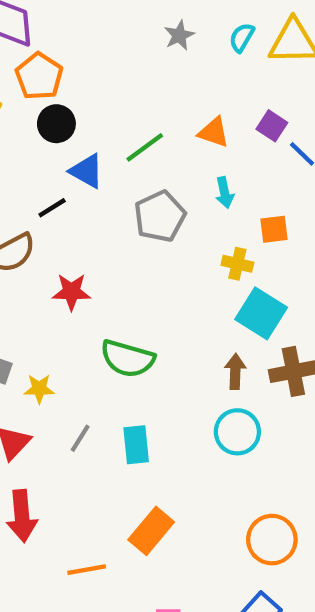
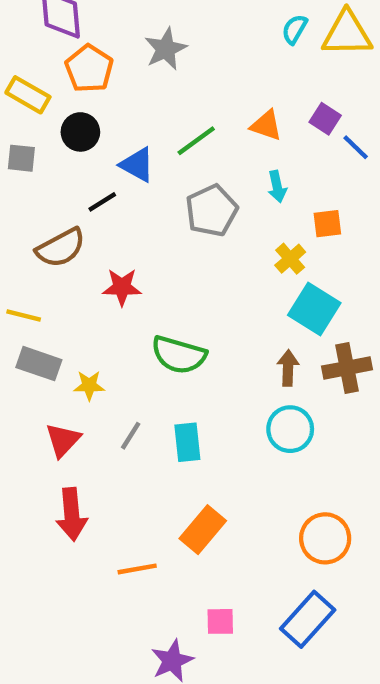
gray star: (179, 35) -> (166, 49), moved, size x1.4
black circle: (56, 124) -> (80, 132), moved
yellow cross: (237, 264) -> (290, 259), turned 36

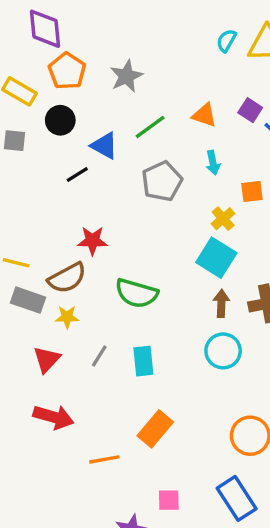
gray star: (166, 49) -> (126, 76), moved
brown semicircle: (61, 248) -> (67, 278), moved
cyan square: (314, 309) -> (216, 258), moved
red arrow: (72, 514) -> (53, 417), turned -69
blue rectangle: (308, 619) -> (237, 498), turned -75

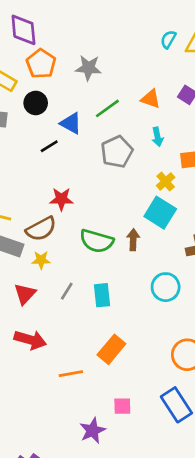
gray star: (126, 76) -> (88, 68), turned 30
brown arrow: (221, 303) -> (133, 240), moved

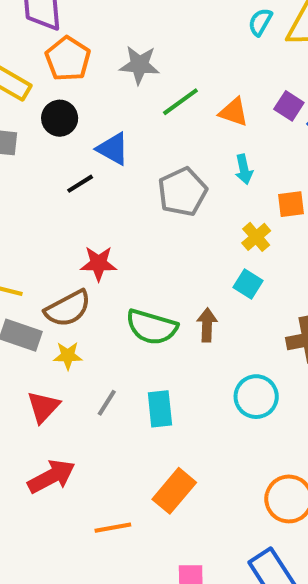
green line: (107, 108) -> (180, 102), moved
cyan square: (160, 213) -> (248, 284), size x0.6
red arrow: (30, 340) -> (51, 476), turned -44

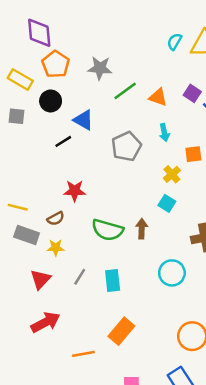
brown semicircle: (68, 309) -> (56, 219), size x0.6

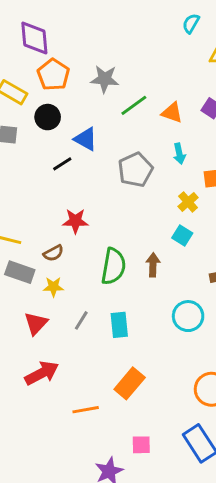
cyan semicircle: (174, 42) -> (191, 23), moved
green semicircle: (107, 230) -> (113, 266), turned -96

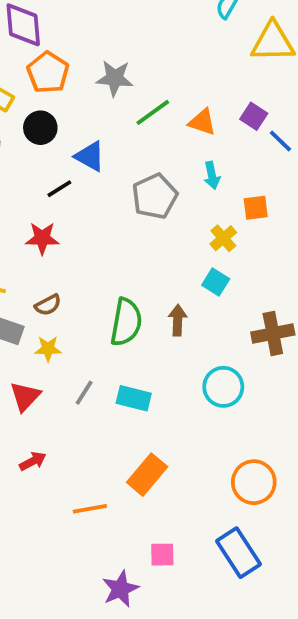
red star: (75, 221) -> (42, 238), moved
cyan rectangle: (119, 325) -> (134, 398), turned -70
red arrow: (42, 373) -> (33, 461), size x0.6

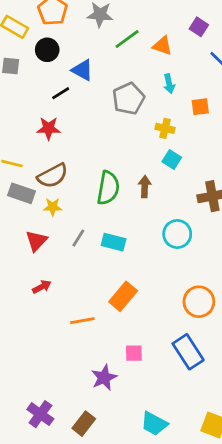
purple square: (254, 116) -> (199, 27), moved
yellow cross: (223, 238) -> (165, 128), moved, turned -36
brown semicircle: (48, 305) -> (53, 176), size x1.6

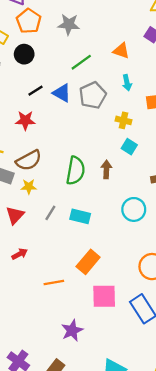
green line: (127, 39) -> (81, 62), moved
blue triangle: (82, 70) -> (62, 93), moved
pink square: (134, 353) -> (104, 296), moved, size x1.6

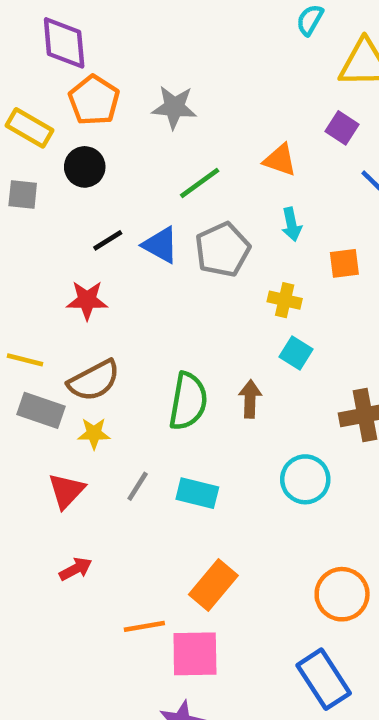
pink square: (104, 296) -> (195, 654), moved

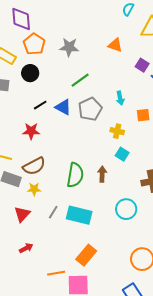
purple square: (342, 128) -> (142, 65), moved
orange triangle: (280, 160) -> (115, 45), moved
cyan rectangle: (197, 493) -> (79, 215), size x1.4

